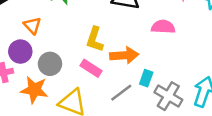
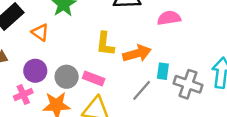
orange triangle: (32, 25) -> (40, 32), moved
pink rectangle: (91, 68) -> (94, 79), moved

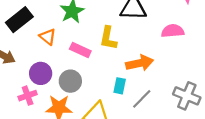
yellow L-shape: (105, 44) -> (108, 38), moved
cyan rectangle: (163, 71) -> (120, 86), moved
pink rectangle: (94, 79) -> (80, 50), moved

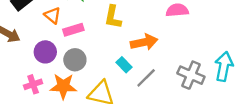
pink rectangle: (80, 50) -> (73, 30), moved, turned -42
cyan rectangle: (120, 86) -> (124, 65), turned -56
pink cross: (28, 96) -> (33, 84), moved

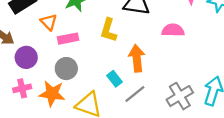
orange arrow: (144, 42) -> (137, 58), turned -90
purple circle: (45, 52) -> (26, 57), moved
gray cross: (191, 75) -> (180, 96), turned 30

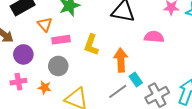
yellow L-shape: (108, 30) -> (91, 45), moved
cyan rectangle: (114, 79) -> (136, 79), moved
orange star: (52, 94) -> (45, 87), size x0.6

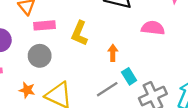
orange arrow: (121, 60) -> (113, 53), size x0.6
orange star: (45, 87) -> (27, 90), moved

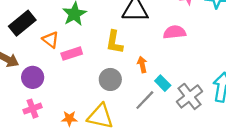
yellow L-shape: (79, 33) -> (114, 42), moved
gray circle: (40, 56) -> (110, 79), moved

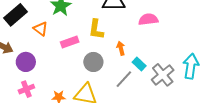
pink rectangle: (72, 54) -> (70, 42), moved

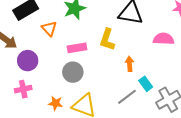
gray circle: (93, 62) -> (73, 72), moved

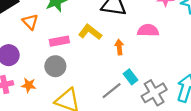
yellow L-shape: (107, 40) -> (90, 32), turned 110
orange arrow: (130, 64) -> (119, 47), moved
orange star: (56, 103) -> (29, 85), moved

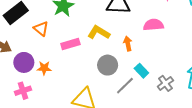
gray circle: (55, 66) -> (108, 65), moved
orange star: (29, 85) -> (44, 68), moved
gray cross: (154, 93) -> (165, 83), size x0.7

